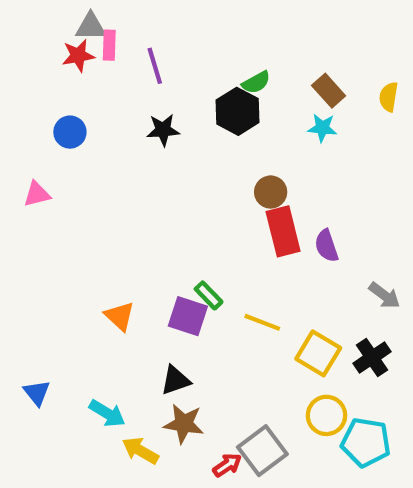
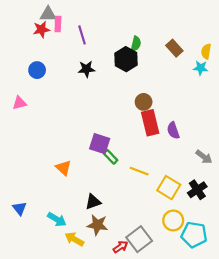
green semicircle: (256, 82) -> (136, 44), turned -48
cyan star: (322, 128) -> (201, 68), moved
purple square: (188, 316) -> (100, 144), moved

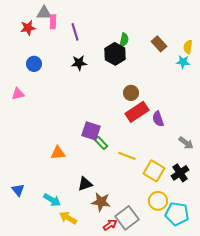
red star: (41, 29) -> (28, 28), moved
red rectangle: (150, 123) -> (137, 112), turned 70
orange triangle: (63, 168) -> (58, 153), turned -49
brown star: (97, 225) -> (101, 202), moved

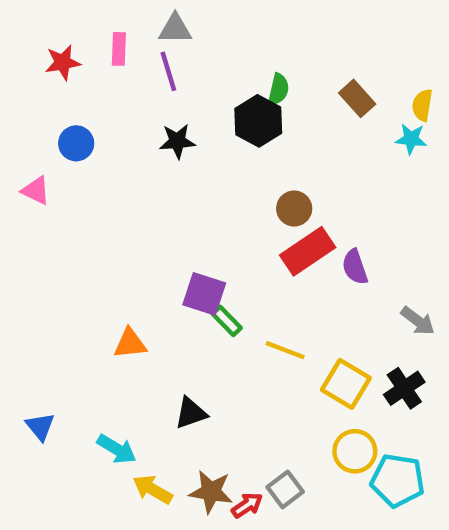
gray triangle: (44, 13) -> (175, 29), moved
pink triangle: (18, 94) -> (36, 191), moved, turned 40
brown star: (101, 202) -> (211, 492), moved
gray square: (127, 218) -> (285, 489), size x0.7

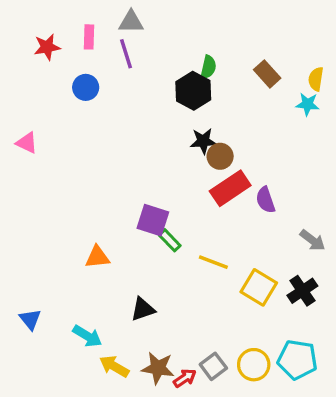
black star: (177, 141) -> (203, 141), moved
blue circle: (76, 143) -> (86, 87), moved
yellow circle: (355, 451) -> (254, 365), moved

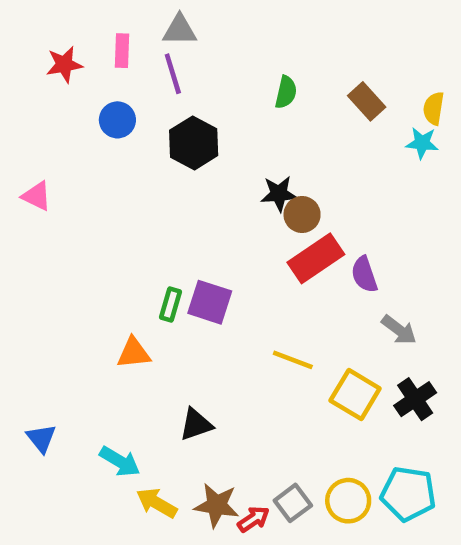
black hexagon: (193, 91) -> (194, 143), moved
green rectangle: (170, 240) -> (171, 305), moved, turned 60
gray arrow: (313, 240) -> (399, 330), moved

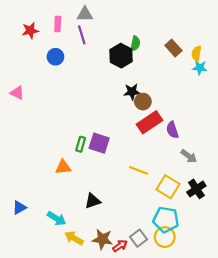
yellow semicircle: (434, 108) -> (196, 53), moved
black hexagon: (194, 143) -> (121, 56), moved
blue triangle: (41, 438) -> (19, 208), turned 40
cyan pentagon: (408, 494) -> (166, 220), moved

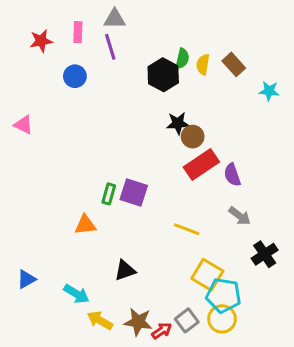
yellow semicircle: (196, 53) -> (203, 64), moved
gray arrow: (189, 156) -> (240, 216), moved
yellow square: (168, 187) -> (207, 275), moved

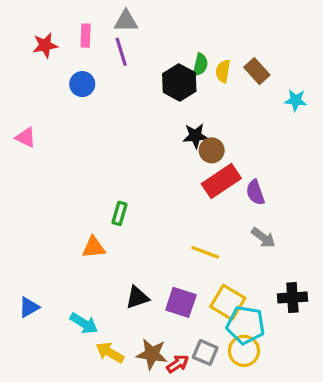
purple square: (134, 192) -> (181, 302), moved
black cross: (265, 254) -> (292, 298), moved, turned 30
gray square: (187, 320) -> (205, 352), turned -30

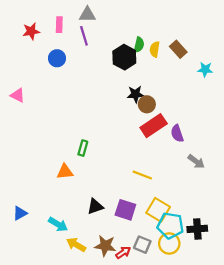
gray arrow: (263, 238) -> (196, 162), moved
black cross: (292, 298) -> (197, 229), moved

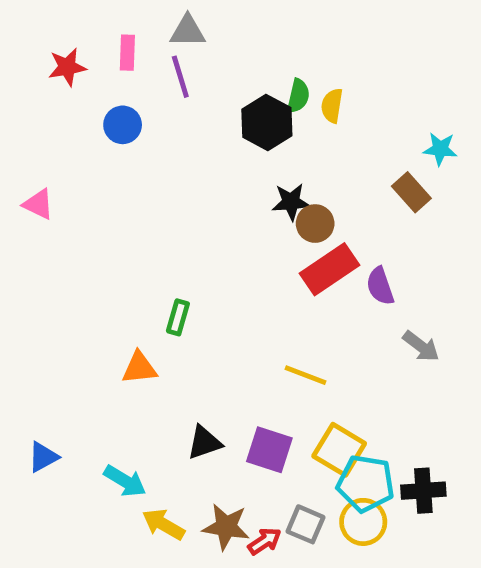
brown rectangle: (178, 49) -> (411, 192), moved

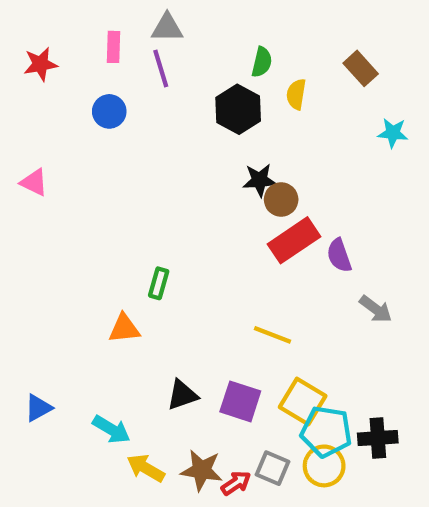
red star: (67, 67) -> (40, 64), moved
green semicircle: (298, 96) -> (262, 62), moved
brown rectangle: (411, 192) -> (361, 68), moved

